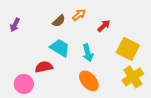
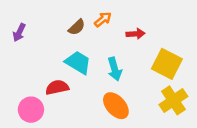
red arrow: (104, 26) -> (136, 34), turned 40

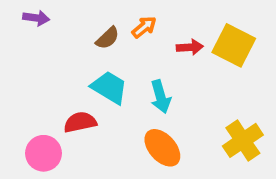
purple arrow: (19, 32) -> (36, 18), moved, turned -108
yellow square: (167, 64) -> (234, 45), moved

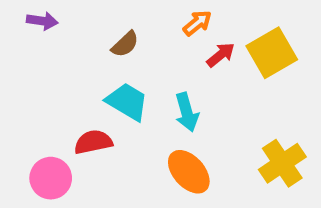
orange arrow: (144, 27) -> (197, 23), moved
yellow square: (234, 45) -> (272, 53), turned 33
red arrow: (190, 47) -> (221, 55), turned -35

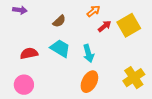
red semicircle: (93, 142) -> (29, 53), moved
orange ellipse: (189, 172) -> (89, 82), turned 70

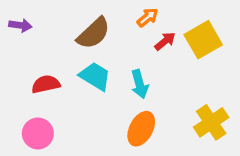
purple arrow: (20, 10) -> (20, 25), moved
brown semicircle: (59, 21) -> (93, 33), size x1.6

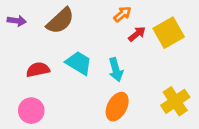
brown semicircle: (93, 33) -> (60, 21), moved

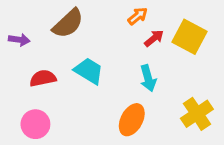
purple arrow: (17, 21) -> (19, 40), moved
yellow square: (169, 33) -> (190, 37), turned -32
cyan arrow: (116, 70) -> (148, 78), moved

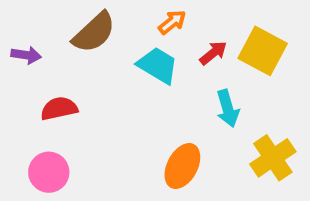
orange arrow: (138, 16) -> (172, 22), moved
cyan trapezoid: (89, 71) -> (158, 65), moved
cyan arrow: (148, 78) -> (228, 108), moved

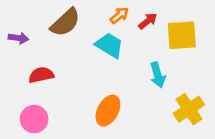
yellow square: (263, 51) -> (182, 35), turned -32
red arrow: (213, 53) -> (148, 21), moved
orange ellipse: (182, 166) -> (108, 111), moved

